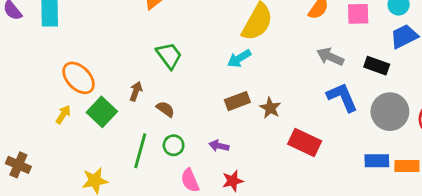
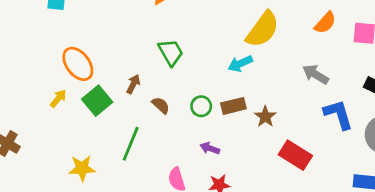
gray arrow: (330, 57) -> (316, 74), moved
green circle: (174, 145) -> (201, 106), moved

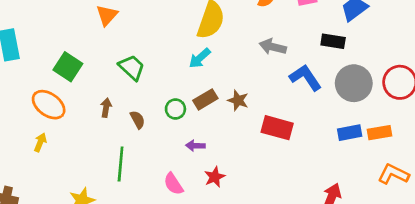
green square: (97, 101) -> (68, 67), moved
brown semicircle: (161, 105) -> (138, 120), turned 36

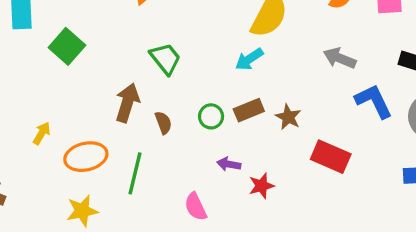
green square: (68, 67) -> (67, 46), moved
orange ellipse: (49, 105) -> (86, 157), moved, turned -56
brown arrow: (106, 108) -> (127, 103), size x1.6
red star: (215, 177) -> (261, 186), moved

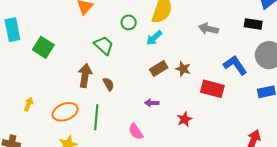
blue L-shape: (374, 101) -> (235, 65), moved
green circle: (211, 116) -> (129, 22), moved
yellow arrow: (42, 133) -> (29, 104), moved
red star: (261, 186) -> (185, 119), moved

